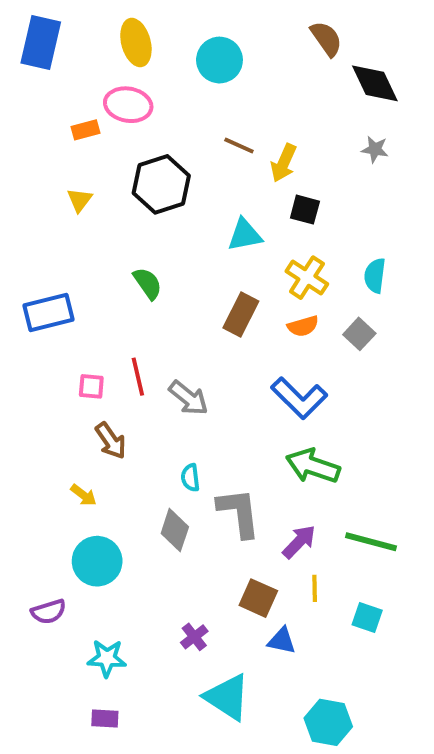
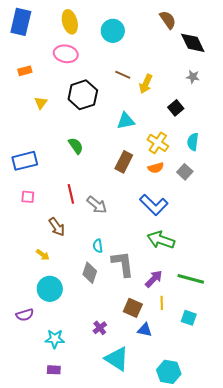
orange rectangle: (85, 130) -> (25, 71), moved
black square: (305, 210) -> (176, 108), moved, turned 35
pink square: (91, 386) -> (28, 197), moved

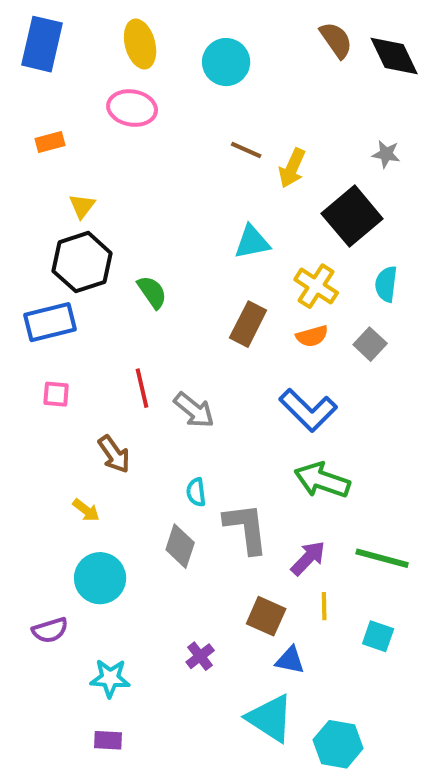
black diamond: (193, 43) -> (394, 56), moved
black hexagon: (83, 95) -> (82, 262), moved
black square: (176, 108) -> (352, 216), size x1.8
cyan triangle: (117, 359) -> (270, 718), moved

